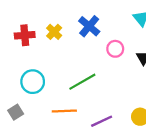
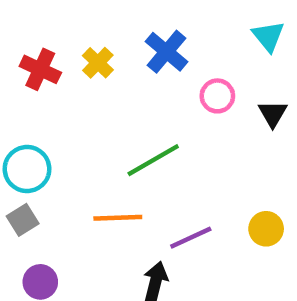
red cross: (25, 35) -> (40, 69), turned 30
cyan circle: (33, 82) -> (27, 169), moved

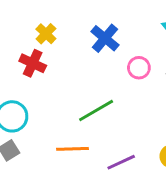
yellow cross: (98, 63) -> (46, 34), moved
red cross: (40, 69) -> (33, 63), moved

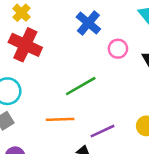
yellow cross: (46, 34) -> (21, 13), moved
red cross: (33, 63) -> (25, 45), size x1.4

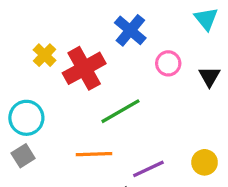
yellow cross: (21, 13) -> (45, 55), moved
red cross: (25, 45) -> (84, 68), moved, turned 36

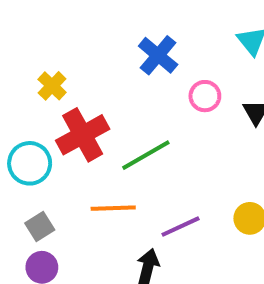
red cross: (84, 68) -> (83, 135), moved
gray square: (23, 156) -> (40, 227), moved

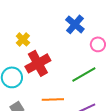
green line: (146, 155) -> (84, 74), moved

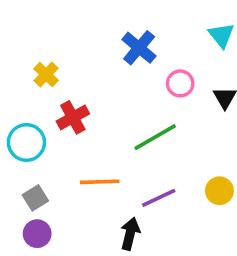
red cross: (38, 63) -> (73, 117), size x0.7

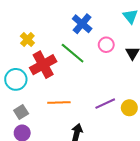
red cross: (73, 117) -> (43, 65), size x1.4
green line: (155, 137) -> (73, 53), moved, turned 70
purple line: (159, 198) -> (105, 104), moved

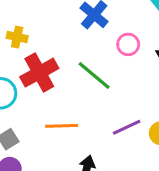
yellow cross: (27, 39) -> (17, 37), turned -32
green line: (73, 53) -> (94, 76), moved

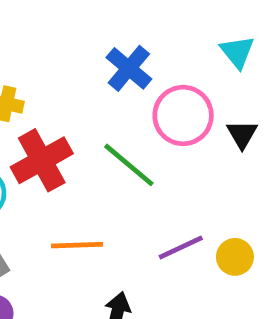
pink circle: (128, 44) -> (183, 115), size x1.6

